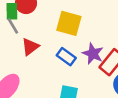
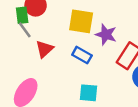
purple star: (93, 54) -> (106, 35), moved

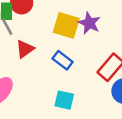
purple star: (106, 35) -> (89, 23), moved

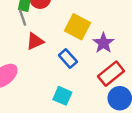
purple star: (89, 23) -> (103, 43), moved

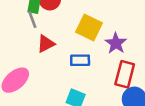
blue rectangle: (68, 59) -> (80, 60), turned -48
red rectangle: (111, 74) -> (125, 74), turned -35

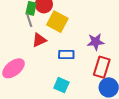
yellow square: (89, 28) -> (57, 22), moved
purple star: (116, 43) -> (96, 42), turned 30

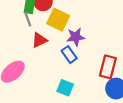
purple star: (96, 42) -> (76, 37), moved
blue rectangle: (66, 54) -> (69, 55), turned 56

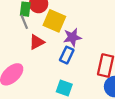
blue rectangle: (69, 55) -> (67, 55), turned 63

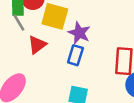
purple star: (72, 37) -> (79, 33), turned -30

